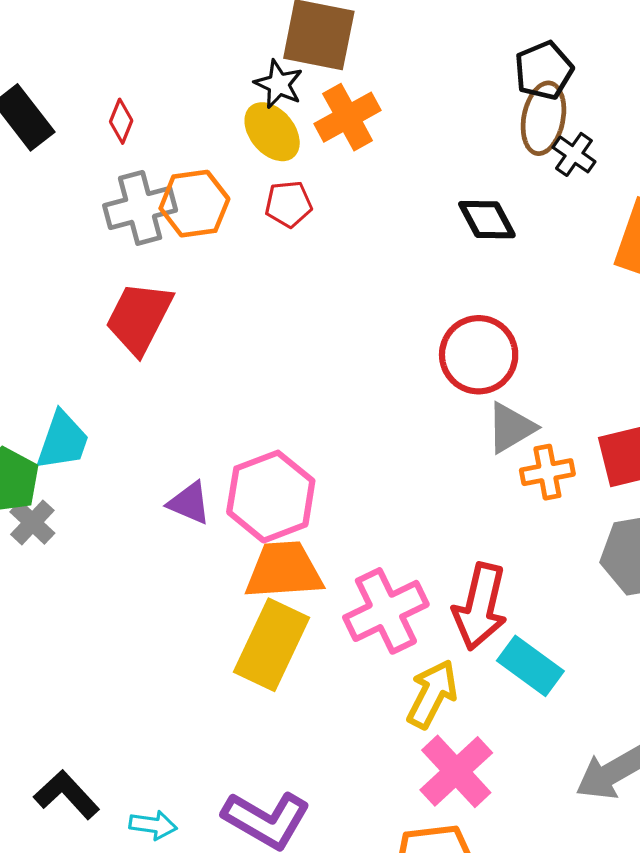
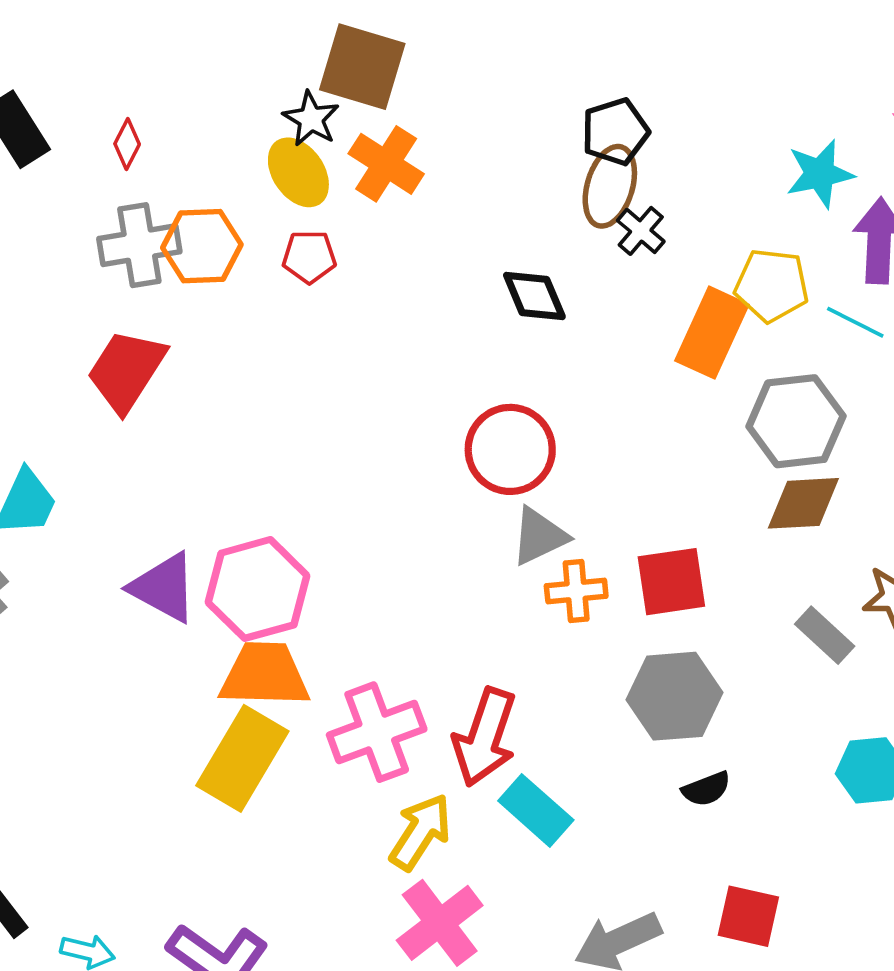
orange cross: (348, 117) -> (386, 164), turned -34
purple triangle: (189, 503) -> (164, 588), size x1.4

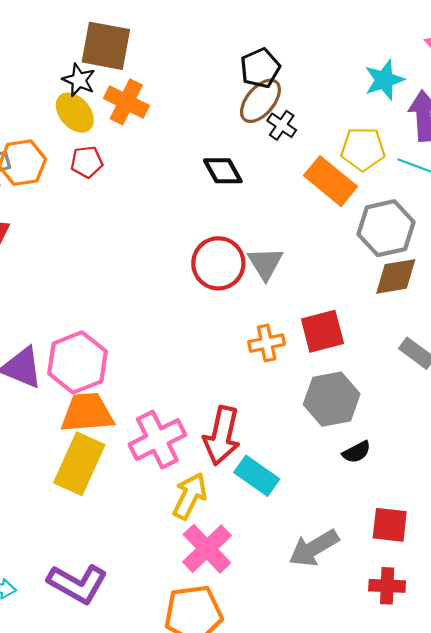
brown ellipse: (610, 186) -> (260, 101), turned 30
orange rectangle: (712, 333) -> (330, 181), turned -69
gray triangle: (539, 536) -> (265, 263), moved, turned -30

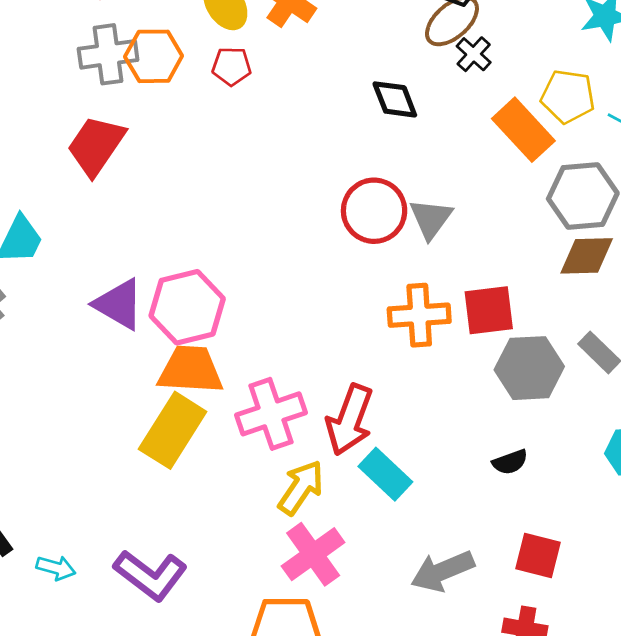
orange cross: (267, 343) -> (419, 315), size x1.4
gray hexagon: (332, 399) -> (529, 368), moved

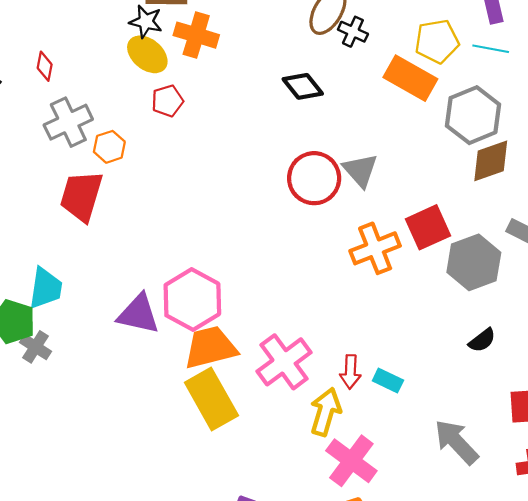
orange hexagon: (154, 56) -> (109, 147), moved, size x0.7
red arrow: (350, 420) -> (350, 372), moved, size x0.6
yellow rectangle: (173, 430) -> (211, 399), turned -44
cyan rectangle: (385, 474) -> (388, 381), size x0.7
gray arrow: (442, 571) -> (456, 442), turned 87

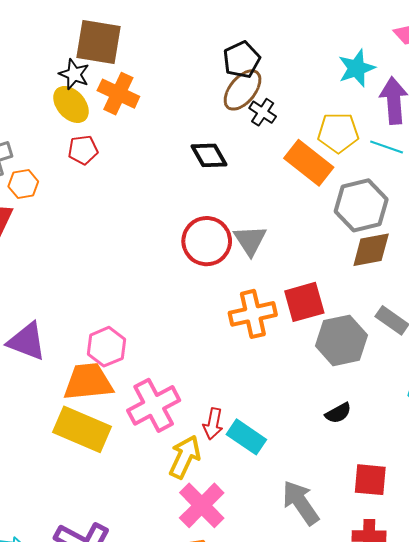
pink hexagon: (192, 300) -> (106, 347), moved, size x0.7
cyan rectangle: (388, 381) -> (246, 437), size x1.4
yellow rectangle: (211, 399) -> (82, 429), turned -46

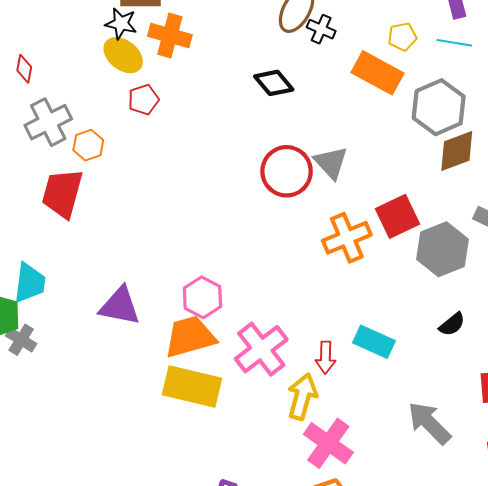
yellow pentagon: (338, 133) -> (402, 37), size x0.7
cyan rectangle: (246, 437) -> (374, 342), moved

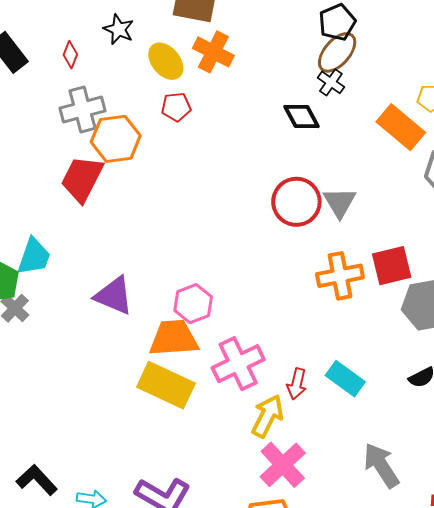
black star: (121, 24) -> (119, 29), moved
black cross: (321, 29) -> (331, 82), moved
orange hexagon: (88, 145) -> (116, 139), size x1.6

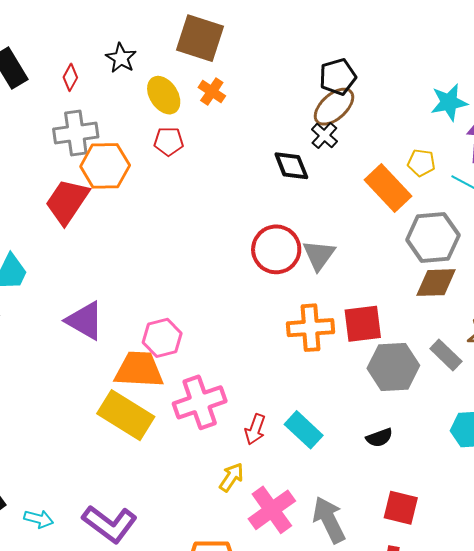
orange cross: (213, 52) -> (212, 92), size x0.7
yellow arrow: (267, 416) -> (231, 477), moved, size x0.7
pink cross: (283, 465) -> (272, 510), moved

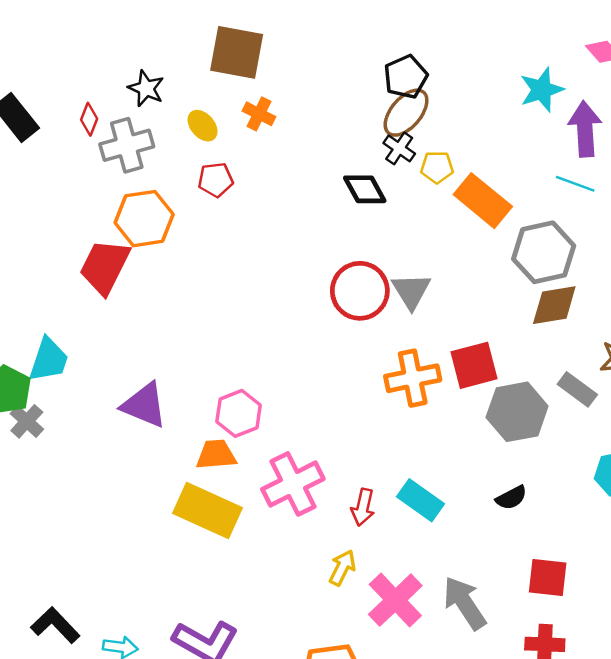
yellow ellipse: (164, 95) -> (203, 126), size x0.7
gray cross: (76, 133) -> (127, 145), moved
yellow pentagon: (421, 163) -> (437, 167), moved
orange trapezoid: (139, 370) -> (216, 455), size x0.7

